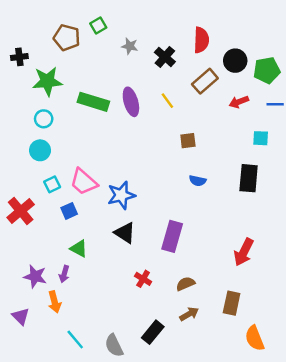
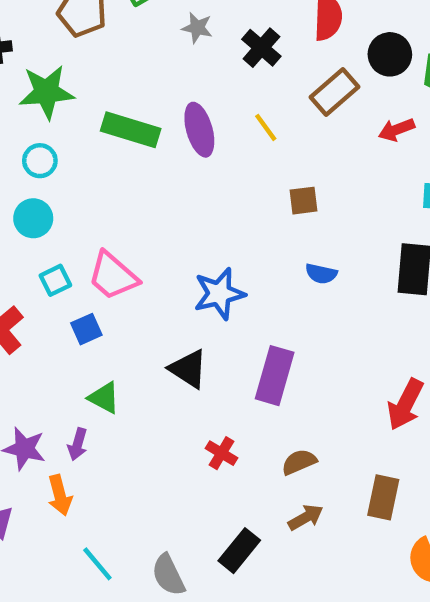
blue star: (121, 195) -> (219, 294), moved

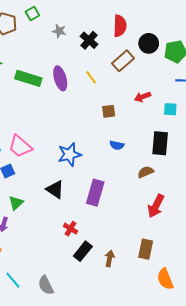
red arrow: (397, 130) -> (143, 97), moved
green triangle: (104, 398) -> (16, 203), turned 49
brown semicircle: (299, 462) -> (146, 172), moved
brown arrow: (306, 517) -> (110, 258), turned -49
black rectangle: (239, 551) -> (83, 251), moved

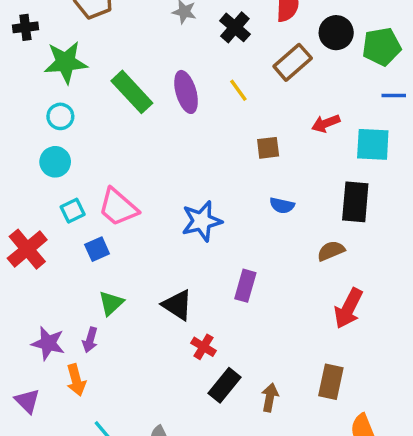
green rectangle: (28, 78) -> (132, 92), turned 30
cyan square: (170, 109) -> (373, 144), size x1.5
black triangle: (55, 189) -> (177, 305), moved
purple rectangle: (95, 193) -> (245, 286), size x0.7

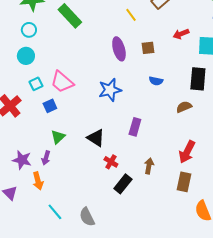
purple ellipse: (186, 92) -> (119, 49), moved
red arrow: (348, 308) -> (187, 152), moved
brown arrow: (270, 397) -> (149, 166), moved

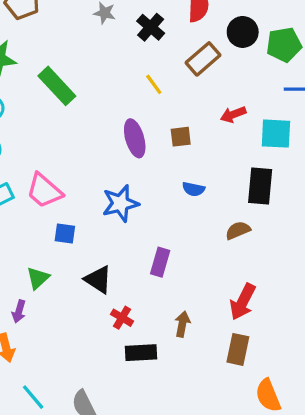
blue square: (50, 106) -> (65, 234), moved, turned 32
black rectangle: (123, 184) -> (141, 353), turned 48

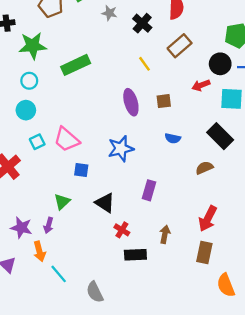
black circle: (243, 32) -> (220, 64), moved
green rectangle: (57, 86) -> (76, 65), turned -72
black rectangle: (260, 186) -> (220, 136), turned -50
cyan line: (33, 397) -> (59, 274), moved

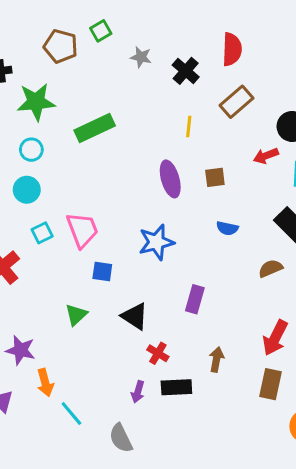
yellow line: (144, 64) -> (189, 126), turned 42
pink trapezoid: (67, 140) -> (82, 230), turned -152
purple arrow: (48, 225) -> (138, 392), moved

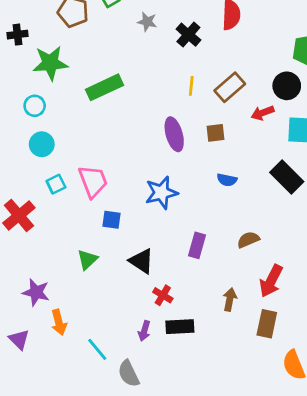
brown rectangle: (237, 102) -> (230, 87), moved
cyan circle: (31, 150) -> (35, 106), moved
brown semicircle: (270, 268) -> (248, 240), moved
brown arrow: (217, 359) -> (230, 300), moved
cyan line: (71, 413) -> (97, 349), moved

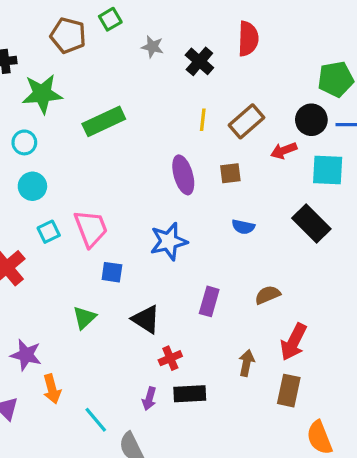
red cross: (163, 295) -> (170, 358), turned 36

